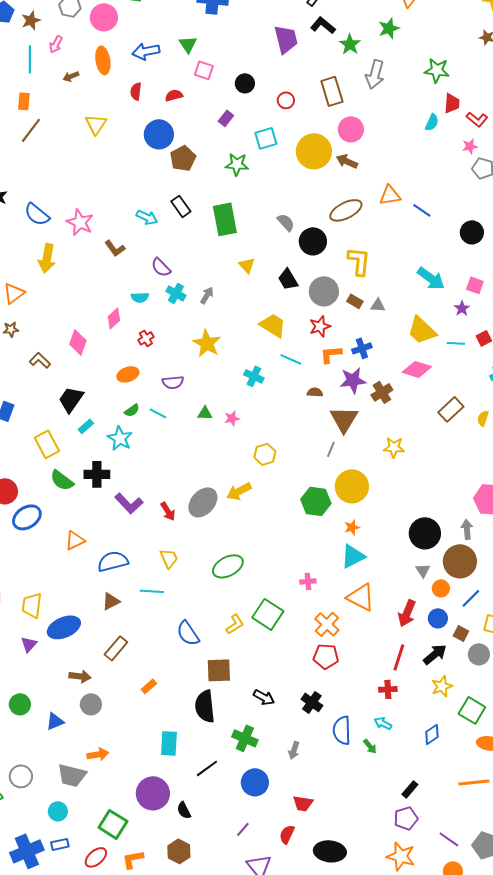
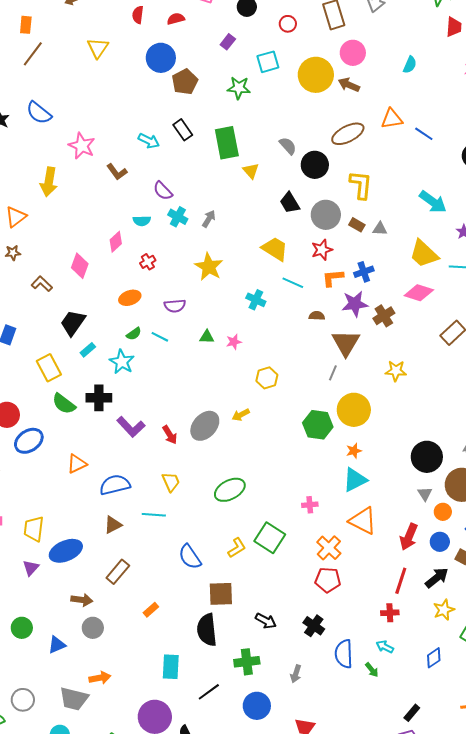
cyan semicircle: (432, 122) -> (410, 65), moved
blue semicircle: (37, 214) -> (39, 113), moved
yellow triangle: (247, 265) -> (251, 171), moved
yellow arrow: (239, 491) -> (241, 415), size x0.7
green cross: (245, 738) -> (247, 662), turned -30

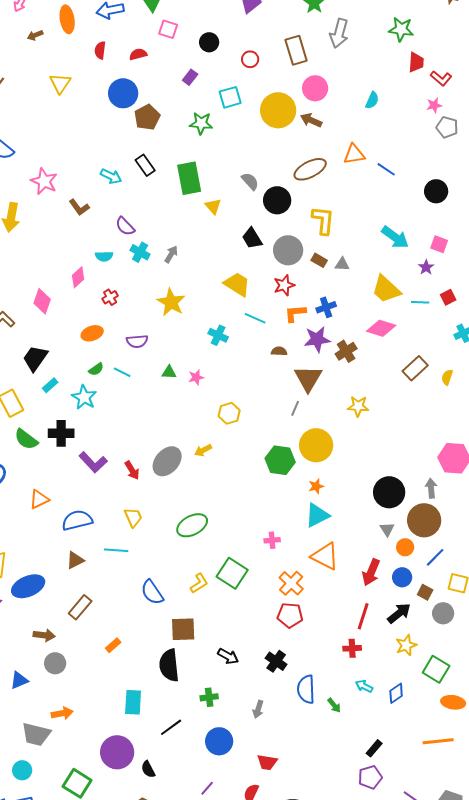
cyan arrow: (385, 647) -> (364, 686), moved
green cross: (247, 662) -> (209, 697), size x0.7

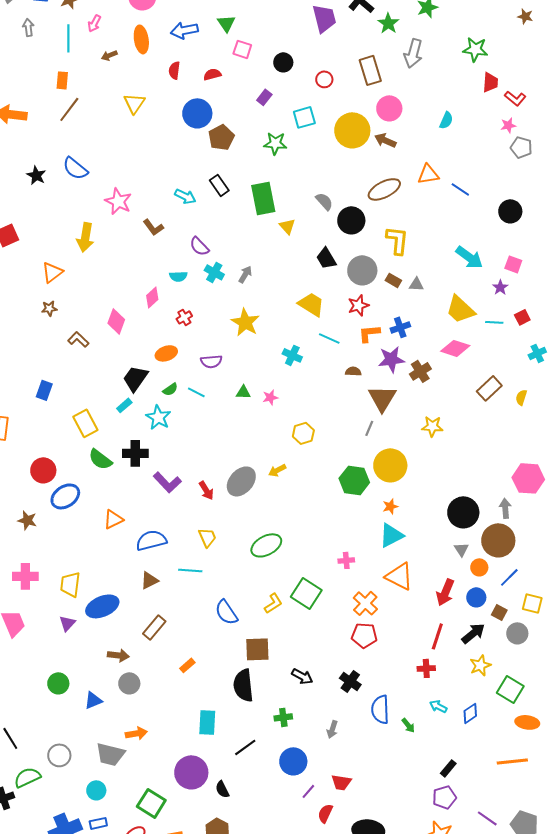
black trapezoid: (35, 358) -> (135, 378), moved
purple line: (207, 788) -> (308, 791), moved

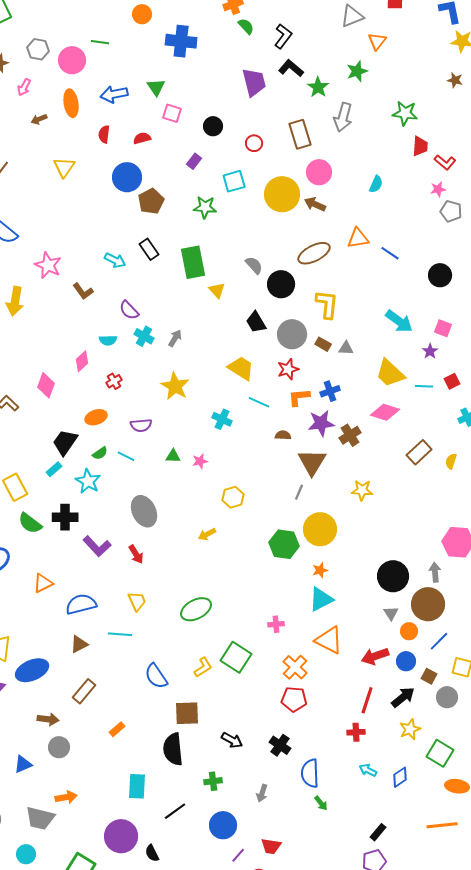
gray ellipse: (241, 481) -> (144, 511), moved, turned -68
red arrow: (445, 592) -> (375, 656), turned 48
green arrow: (408, 725) -> (321, 803), moved

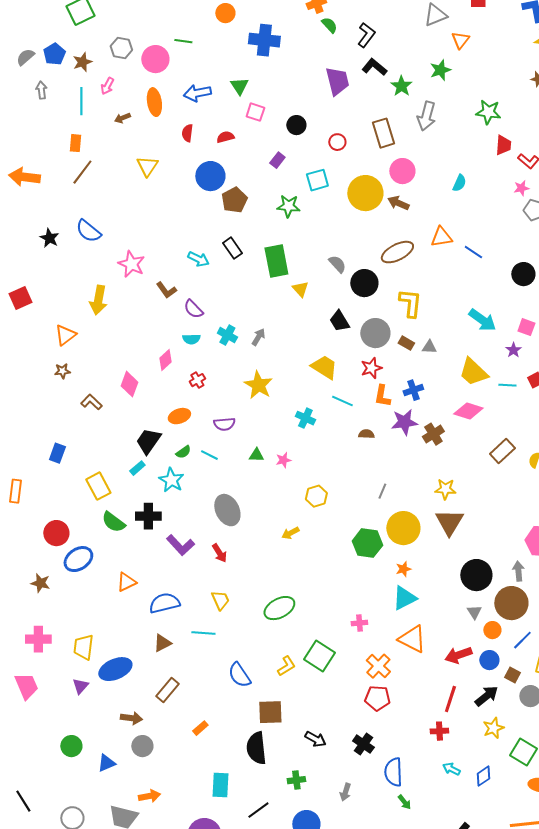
purple semicircle: (129, 310) -> (193, 309), moved
orange L-shape: (299, 397) -> (382, 396), turned -75
brown triangle: (312, 462) -> (449, 522), moved

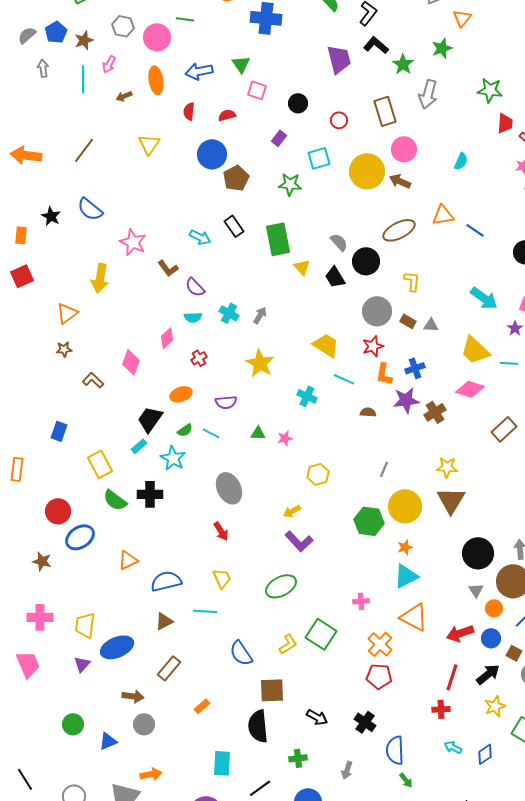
orange rectangle: (75, 143) -> (21, 235), moved
yellow L-shape: (410, 303) -> (412, 281), size x0.7
black trapezoid: (339, 321) -> (335, 277), moved
purple L-shape: (180, 545) -> (299, 541), moved

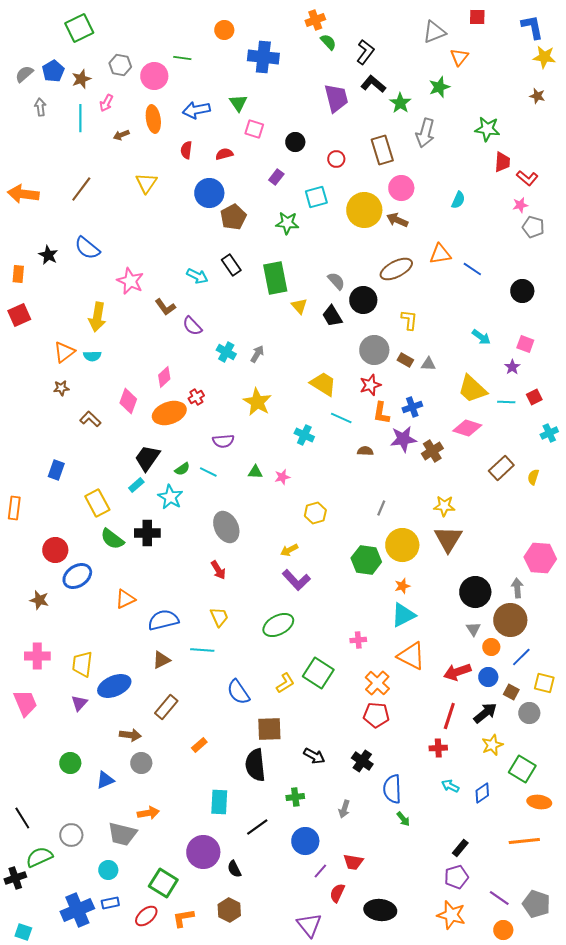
cyan arrow: (484, 298) -> (481, 337), size x0.7
cyan semicircle: (193, 317) -> (92, 356), moved
orange ellipse: (181, 394) -> (169, 413), moved, size x1.5

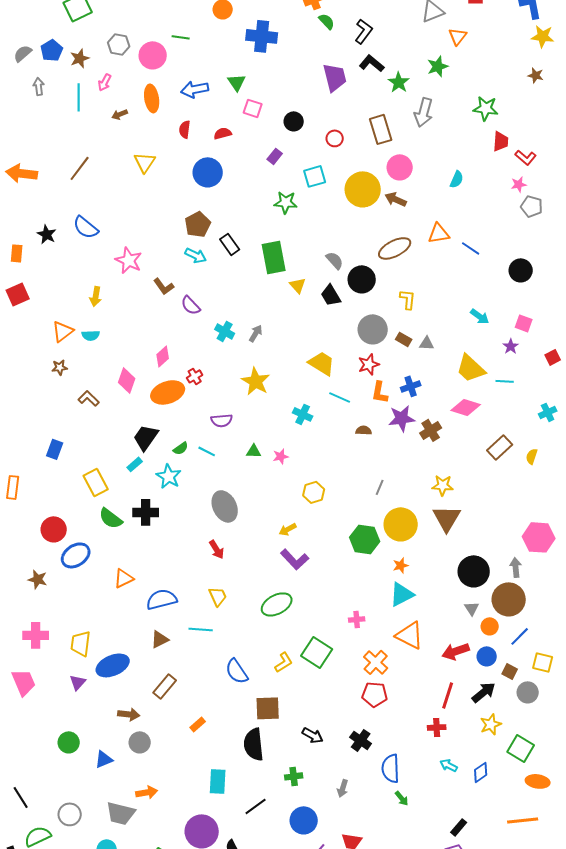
brown pentagon: (233, 217) -> (198, 224), moved
yellow arrow: (97, 317) -> (96, 296), size x0.7
red square: (534, 397) -> (553, 357), moved

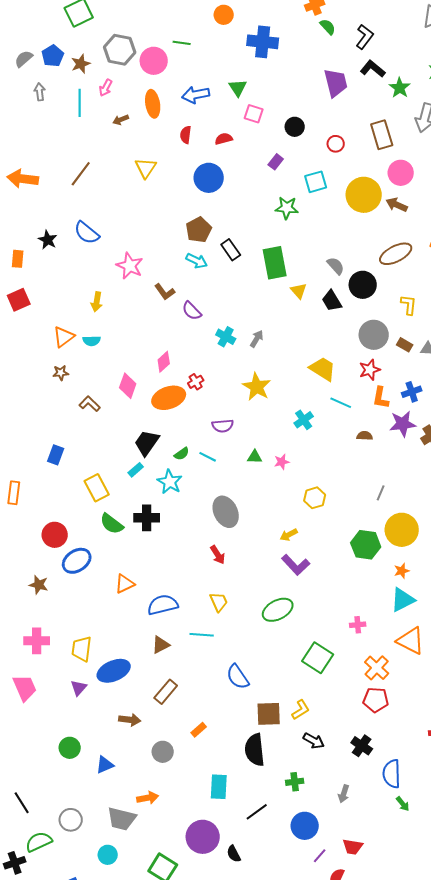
gray hexagon: (119, 44) -> (120, 50), size x1.4
cyan cross: (303, 414) -> (304, 420), turned 30
yellow L-shape: (284, 662) -> (301, 710), moved
gray circle: (140, 742) -> (163, 752), moved

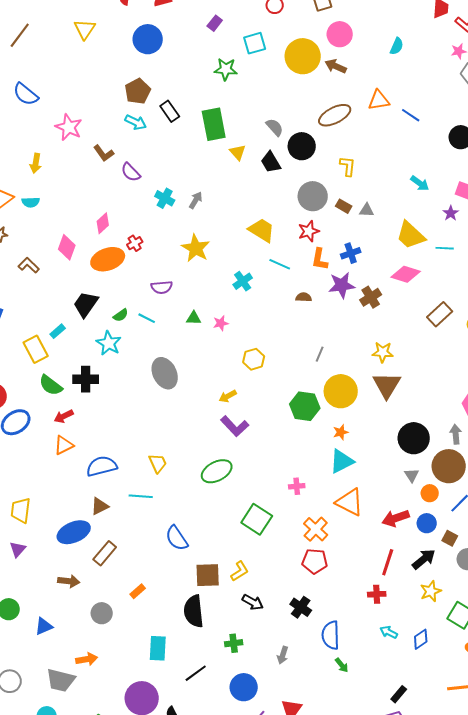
cyan rectangle: (136, 470) -> (58, 331), moved
red arrow: (218, 555) -> (64, 416), moved, turned 96
blue ellipse: (114, 671) -> (74, 532), moved

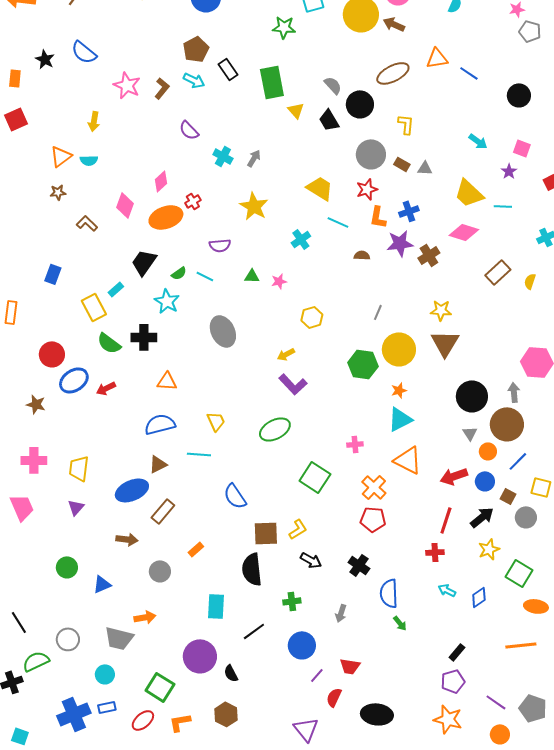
brown L-shape: (104, 153) -> (162, 88), moved, turned -105
red arrow: (64, 416) -> (106, 388), moved
orange triangle: (64, 445) -> (167, 381), moved, turned 30

